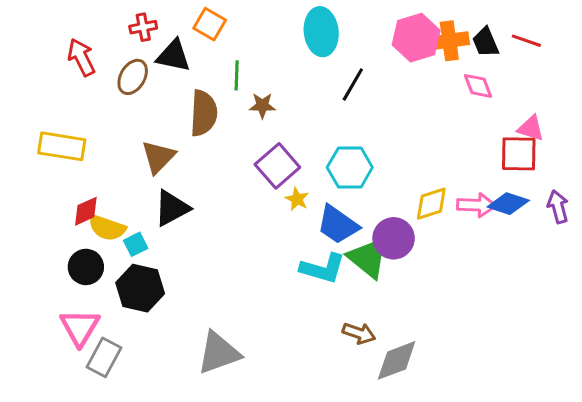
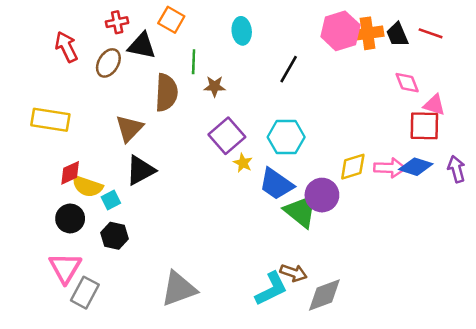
cyan ellipse: (321, 32) -> (242, 31), moved, size x0.7
pink diamond: (478, 86) -> (407, 83), moved
cyan L-shape: (323, 268) -> (271, 289), moved, turned -42
black hexagon: (140, 288) -> (115, 236), size x0.7

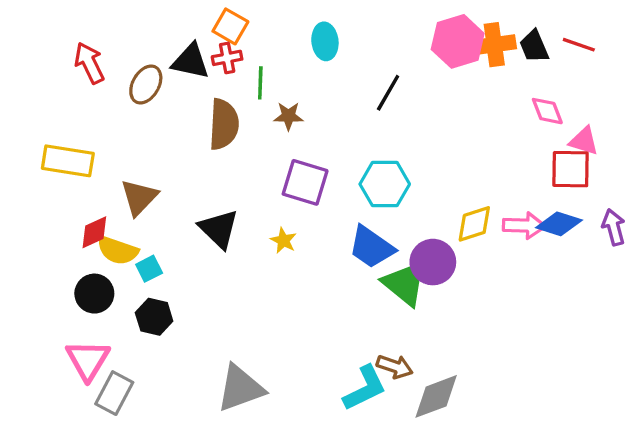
red cross: (117, 22) -> (227, 58), moved
brown triangle: (129, 128) -> (139, 197), moved
purple square: (227, 136) -> (305, 182), turned -32
yellow star: (243, 163) -> (283, 240), moved
black triangle: (140, 170) -> (219, 229), moved, turned -48

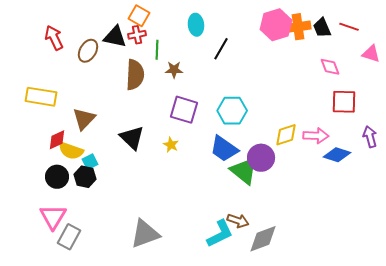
black line: (388, 93) -> (221, 49), moved
pink triangle: (584, 141) -> (371, 54), moved
blue diamond: (559, 224) -> (337, 155), moved
black hexagon: (154, 317) -> (85, 177), moved

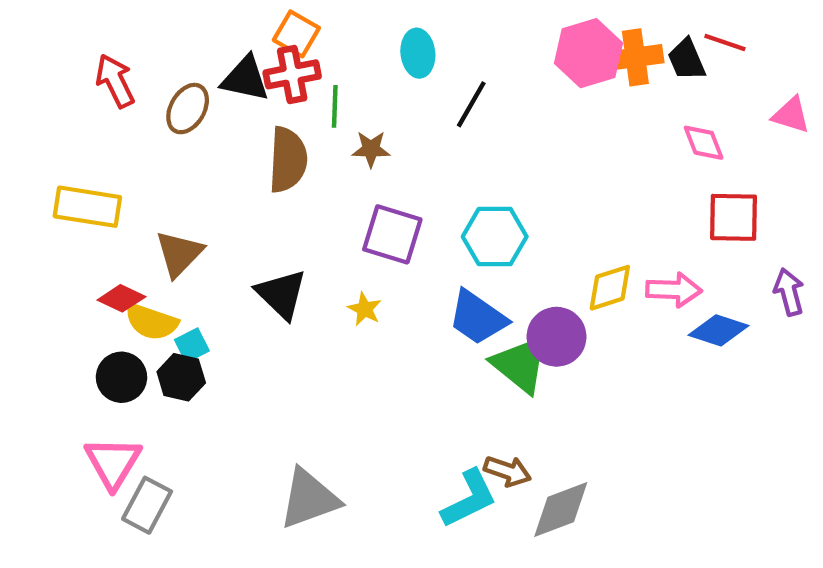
red line: (349, 27) -> (725, 42), moved
red cross: (137, 35) -> (292, 74), size x1.4
red diamond: (57, 140) -> (121, 298), turned 50

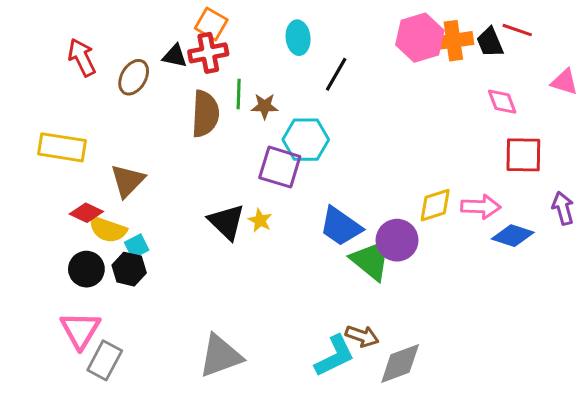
black triangle: (245, 79) -> (175, 56), size x0.7
green line: (335, 106) -> (239, 94), moved
cyan hexagon: (495, 237) -> (306, 140), moved
black triangle: (281, 294) -> (227, 222), moved

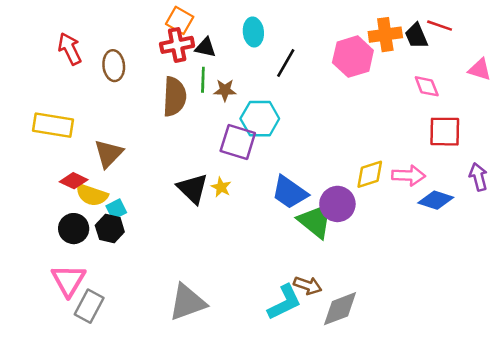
pink hexagon: (420, 38) -> (353, 57), moved
black triangle: (175, 56) -> (206, 48), moved
brown ellipse: (134, 77) -> (114, 66), turned -36

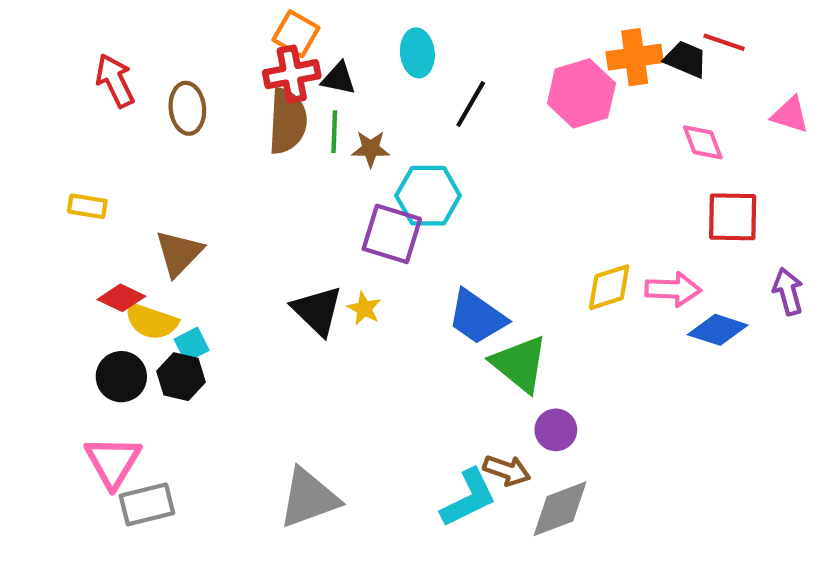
black trapezoid: (416, 36) -> (686, 59), turned 136
brown semicircle: (174, 97) -> (287, 121), moved
yellow rectangle: (53, 125) -> (87, 206), size x0.6
purple circle: (337, 204) -> (556, 430), moved, size x0.7
gray rectangle: (89, 306) -> (147, 504), turned 48

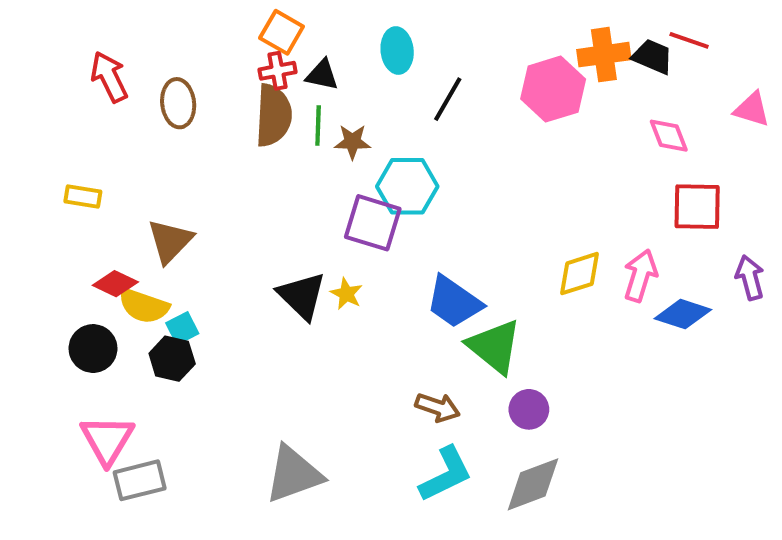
red cross: (292, 74) -> (277, 71), size x0.7
pink arrow: (673, 289) -> (640, 276), turned -75
black circle: (121, 377) -> (93, 349), moved
brown arrow: (507, 470) -> (438, 407), moved

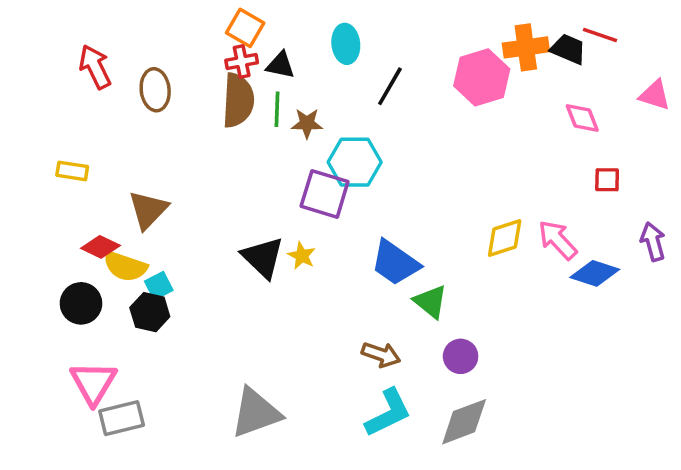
red square: (697, 207) -> (607, 180), size x0.6
pink arrow: (640, 276) -> (558, 240), turned -60
green triangle: (494, 346) -> (431, 302), size x0.7

